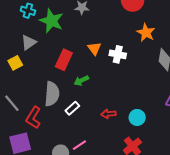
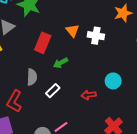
orange star: (146, 33) -> (123, 13), turned 30
gray semicircle: (52, 94) -> (32, 77), size x0.7
cyan circle: (137, 117) -> (113, 81), moved

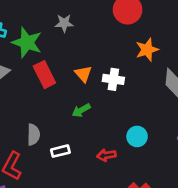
red rectangle: (43, 43) -> (44, 75), moved, turned -48
green arrow: (61, 63) -> (81, 110), moved
white rectangle: (53, 91) -> (60, 151), turned 32

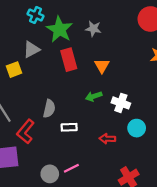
gray star: (64, 23) -> (93, 29), moved
white cross: (113, 79) -> (121, 103), moved

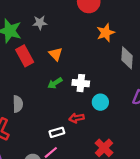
white rectangle: (69, 127) -> (57, 132), moved

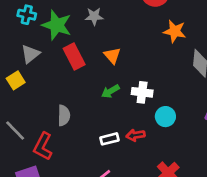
orange star: (106, 33) -> (175, 31), turned 30
white rectangle: (57, 132) -> (109, 139), moved

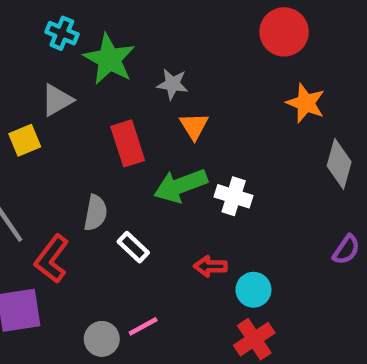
gray star: (94, 16) -> (172, 84), moved
red rectangle: (74, 56) -> (128, 143), moved
green arrow: (110, 91) -> (181, 186), size x1.6
cyan circle: (165, 117) -> (253, 290), moved
white rectangle: (109, 139) -> (133, 247), moved, turned 48

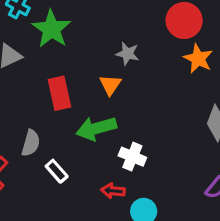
gray star: (172, 84) -> (127, 54), moved
orange star: (306, 103) -> (198, 59), moved
white cross: (234, 196) -> (132, 157), moved

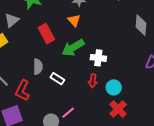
red arrow: (113, 191) -> (93, 81), turned -72

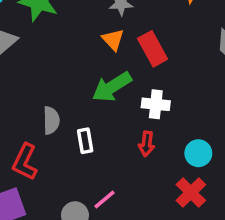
red rectangle: (46, 34) -> (153, 49), moved
white rectangle: (57, 79) -> (85, 141), turned 48
cyan circle: (114, 87) -> (198, 153), moved

